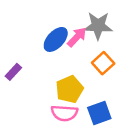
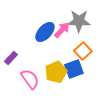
pink semicircle: (64, 113) -> (30, 79), moved, turned -130
blue square: (99, 113) -> (74, 69), moved

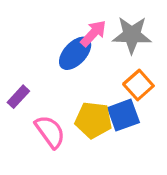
pink arrow: (62, 30) -> (93, 33), moved
yellow pentagon: (56, 72) -> (93, 120), turned 30

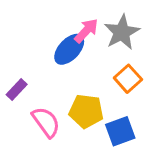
gray star: (132, 35) -> (122, 32), turned -30
blue square: (123, 115) -> (120, 131), moved

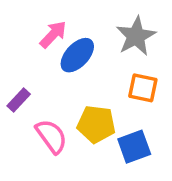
pink arrow: (86, 31) -> (53, 34), moved
orange square: (128, 79) -> (143, 88), turned -36

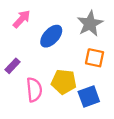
pink arrow: (53, 34) -> (22, 19), moved
pink semicircle: (51, 136) -> (34, 90), turned 30

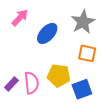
purple rectangle: (13, 66) -> (11, 84), moved

